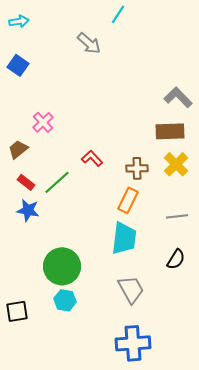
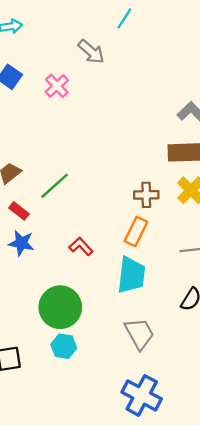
pink cross: (43, 122) -> (57, 86), moved
red L-shape: (92, 158) -> (81, 246), moved
green line: (57, 182) -> (55, 186), moved
blue cross: (133, 343) -> (142, 395), turned 32

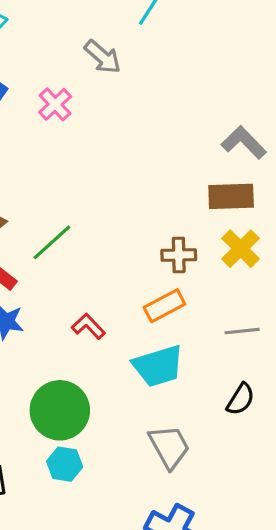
orange rectangle: (136, 232) -> (164, 306), turned 36
cyan trapezoid: (131, 275) -> (158, 366), turned 66

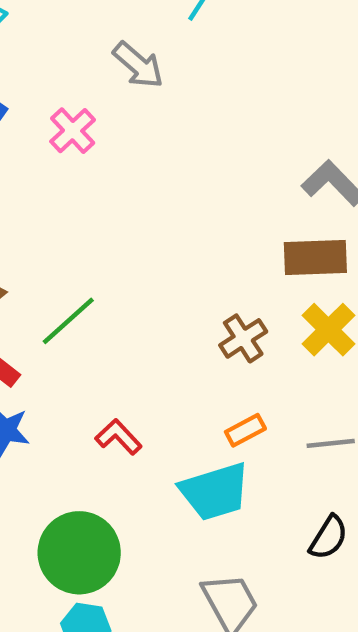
brown cross: (179, 255) -> (243, 338), turned -32
orange rectangle: (164, 306) -> (245, 430), moved, size x0.7

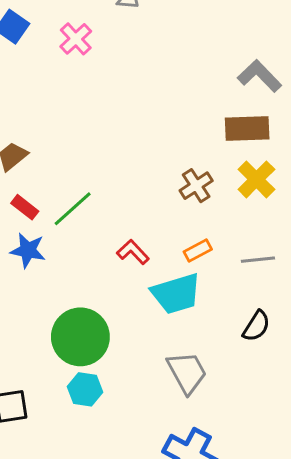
green line: (68, 321) -> (73, 209), moved
red L-shape: (119, 437) -> (133, 252), moved

